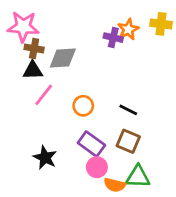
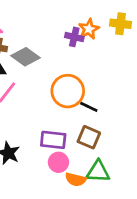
gray diamond: (63, 58) -> (25, 57), turned 40
orange circle: (83, 106) -> (68, 91), moved, size x1.6
purple rectangle: (91, 144) -> (53, 140), turned -30

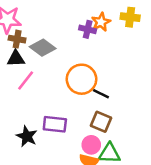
purple rectangle: (53, 140) -> (55, 124), moved
pink circle: (58, 162) -> (91, 145), moved

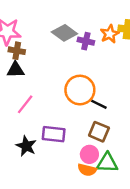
orange star: (101, 22) -> (110, 34), moved
gray diamond: (43, 48) -> (64, 33), moved
pink line: (26, 80) -> (25, 104), moved

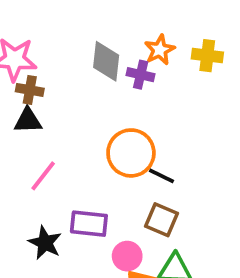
gray diamond: (64, 33) -> (106, 61), turned 60
orange star: (110, 34) -> (160, 50), moved
pink circle: (89, 154) -> (127, 256), moved

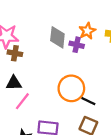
black triangle: (28, 120) -> (14, 83), moved

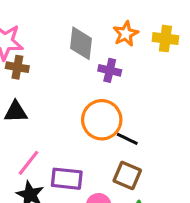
purple cross: (77, 45) -> (110, 70), moved
pink line: (22, 101) -> (28, 163), moved

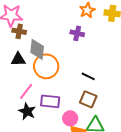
gray diamond: (81, 43) -> (37, 49), moved
orange circle: (102, 120) -> (46, 66), moved

